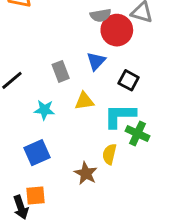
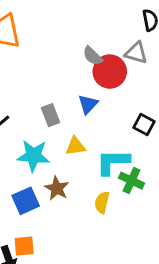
gray semicircle: (101, 15) -> (93, 56), turned 54
black square: (129, 80) -> (144, 124), moved
cyan star: (44, 110) -> (33, 156), size x1.5
brown star: (86, 173) -> (57, 188), moved

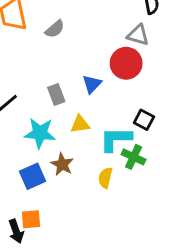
gray semicircle: (93, 56) -> (55, 29), moved, turned -84
red circle: (110, 72) -> (126, 63), moved
black square: (144, 124) -> (144, 120), moved

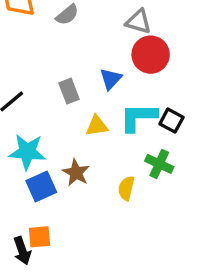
gray triangle: (138, 35) -> (138, 22), moved
cyan star: (40, 133) -> (27, 152), moved
cyan L-shape: (116, 139) -> (138, 117), moved

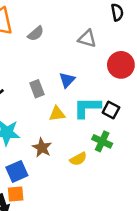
red circle: (151, 55) -> (121, 65), moved
blue square: (41, 187) -> (17, 171), moved
yellow semicircle: (126, 188) -> (78, 159), turned -132

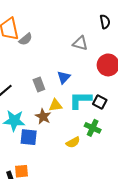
gray semicircle: (36, 34) -> (26, 39), moved
brown star: (42, 148) -> (43, 117), moved
blue square: (17, 171) -> (29, 137), moved, turned 30

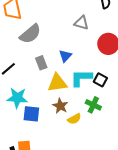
gray semicircle: (26, 39) -> (30, 34), moved, size x1.6
yellow triangle: (55, 105) -> (57, 83), size x1.5
brown star: (43, 117) -> (60, 106), moved

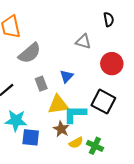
cyan L-shape: (81, 78) -> (75, 114), moved
black square: (100, 80) -> (103, 102), size x1.6
green cross: (93, 105) -> (95, 146), moved

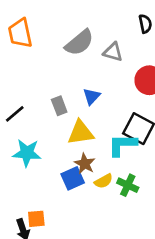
gray semicircle: (30, 53) -> (79, 43), moved
cyan L-shape: (75, 114) -> (122, 145), moved
blue square: (31, 137) -> (73, 178), moved, turned -30

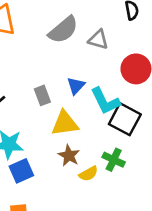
cyan L-shape: (122, 145) -> (105, 101), moved, turned -116
blue square: (73, 178) -> (21, 171), moved
green cross: (128, 185) -> (114, 160), moved

